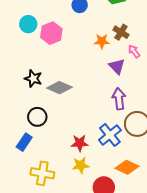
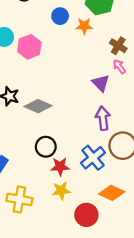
brown cross: (121, 32) -> (118, 46), moved
orange star: (102, 41) -> (84, 26), moved
black circle: (37, 117) -> (46, 147), moved

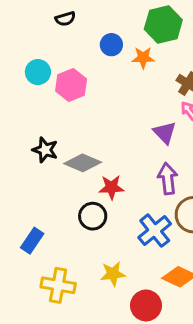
red star: (60, 167) -> (111, 187), moved

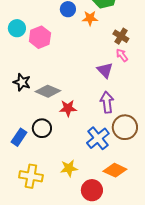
black circle: (93, 216) -> (42, 128), moved
blue rectangle: (32, 241) -> (19, 137), moved

